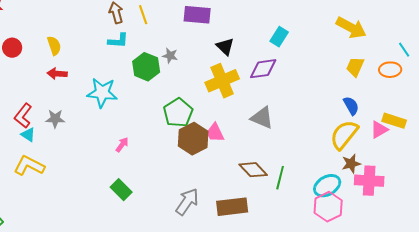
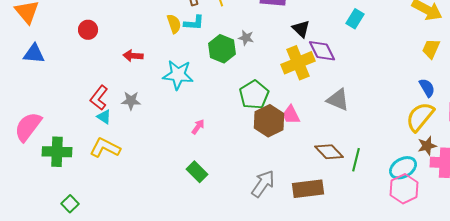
yellow semicircle: (54, 46) -> (174, 24), moved
purple diamond: (263, 69) -> (322, 51), moved, turned 72

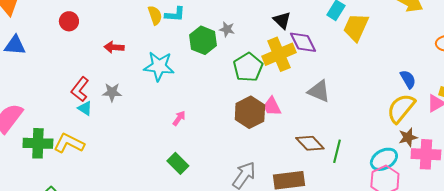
yellow trapezoid: (431, 49) -> (356, 27), moved, size x1.4
green pentagon: (254, 95) -> (248, 67), moved
yellow L-shape: (105, 148) -> (69, 143), moved

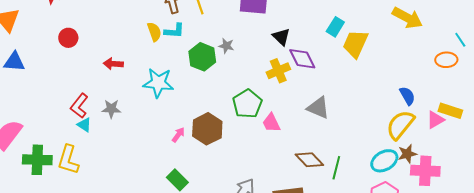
yellow cross: (279, 54) -> (278, 71), size x0.7
green pentagon: (248, 67) -> (247, 104), moved
brown hexagon: (250, 112) -> (207, 129), moved
yellow L-shape: (69, 143) -> (68, 160), turned -100
cyan ellipse: (384, 159) -> (384, 161), moved

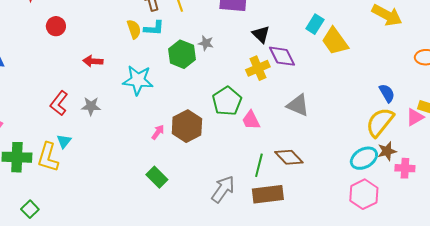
red circle: (68, 38) -> (56, 26), moved
yellow trapezoid: (355, 44) -> (335, 41), turned -60
cyan triangle: (84, 125) -> (64, 141), moved, turned 35
green line: (336, 168) -> (259, 165), moved
pink cross: (425, 171) -> (405, 168), size x0.7

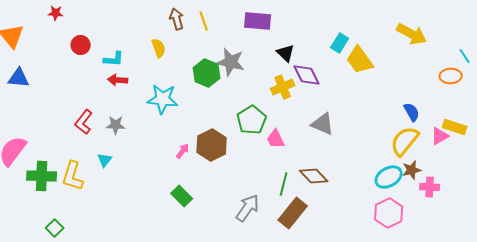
cyan L-shape: (154, 28) -> (114, 59), moved
gray star: (206, 43) -> (231, 62), size x1.8
cyan triangle: (64, 141) -> (105, 160), moved
brown rectangle: (268, 194) -> (293, 213), turned -44

